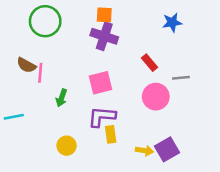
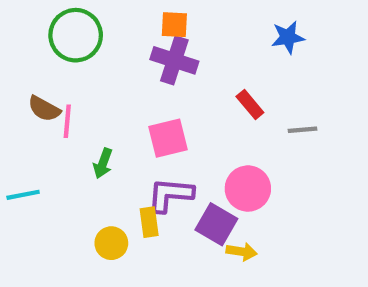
pink circle: (156, 97) -> (248, 189), moved
yellow rectangle: (111, 134) -> (149, 222), moved
purple square: (167, 149) -> (216, 224), moved, turned -30

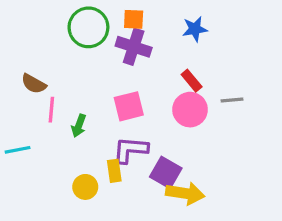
green circle: (76, 35) -> (88, 27), moved
blue star: (288, 37) -> (195, 29), moved
pink line: (67, 121) -> (51, 110), moved
pink circle: (248, 189) -> (190, 110), moved
yellow arrow: (242, 252) -> (185, 193), size x1.6

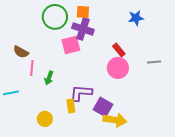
blue star: (195, 29) -> (136, 18), moved
gray line: (232, 100) -> (154, 62), moved
pink square: (129, 106) -> (71, 45), moved
yellow circle: (85, 187) -> (45, 119), moved

